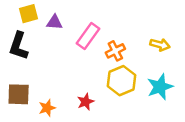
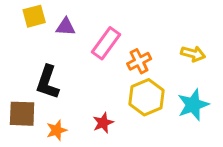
black L-shape: (19, 46) -> (48, 82), moved

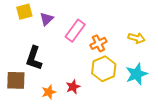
purple triangle: (66, 27) -> (47, 19), turned -48
orange star: (57, 130) -> (49, 92), moved

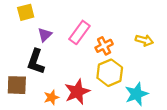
purple triangle: (47, 19) -> (45, 35), moved
cyan star: (137, 74) -> (137, 94), moved
red star: (73, 87) -> (77, 92), size x1.6

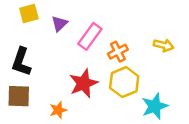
purple triangle: (45, 35) -> (59, 24), moved
black L-shape: (36, 62) -> (21, 62), moved
red star: (77, 92) -> (84, 83), moved

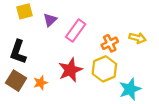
orange cross: (118, 52) -> (110, 43), moved
brown square: (19, 96) -> (16, 81), turned 30
orange star: (58, 110) -> (40, 83), moved

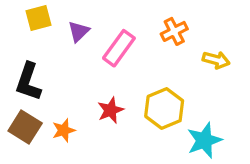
orange cross: (110, 43) -> (174, 31), moved
red star: (70, 70) -> (111, 110), size x0.7

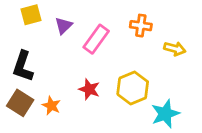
orange cross: (174, 31) -> (141, 26), turned 35
red star: (111, 110) -> (89, 89), turned -30
orange star: (64, 130) -> (51, 106), turned -30

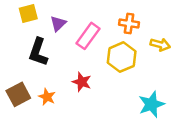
black L-shape: (23, 66) -> (38, 52), moved
yellow hexagon: (133, 88) -> (122, 57), moved
brown square: (20, 103) -> (18, 94), turned 30

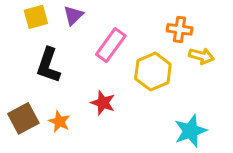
purple triangle: (58, 23) -> (73, 15), moved
orange cross: (129, 23) -> (180, 29), moved

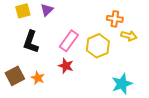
pink rectangle: (111, 45) -> (69, 41), moved

